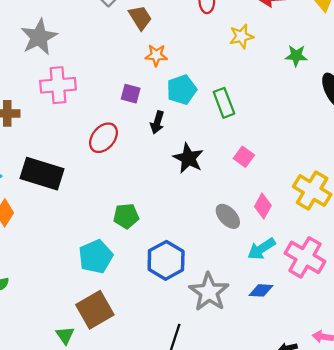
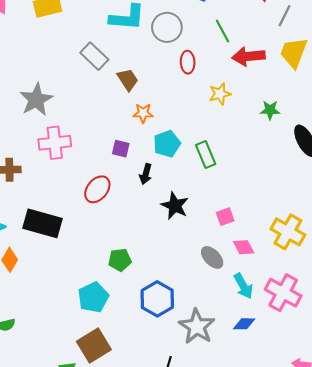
pink square: (244, 157) -> (225, 217), moved, turned 36
pink diamond: (263, 206) -> (244, 247), turned -55
cyan arrow: (261, 249) -> (243, 286), turned -85

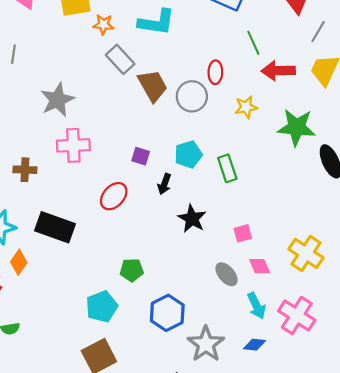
gray circle: (167, 27) -> (192, 96), moved
brown trapezoid: (128, 79) -> (153, 86), size x1.4
green star: (270, 110) -> (296, 127), size x1.8
orange star: (143, 113) -> (103, 24), moved

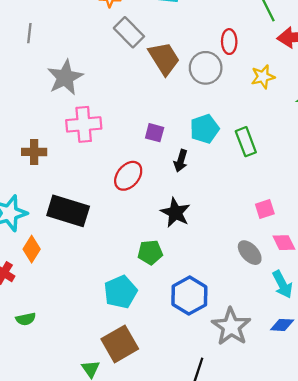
gray line: (13, 54) -> (29, 33), moved
black star: (192, 219) -> (175, 213), moved

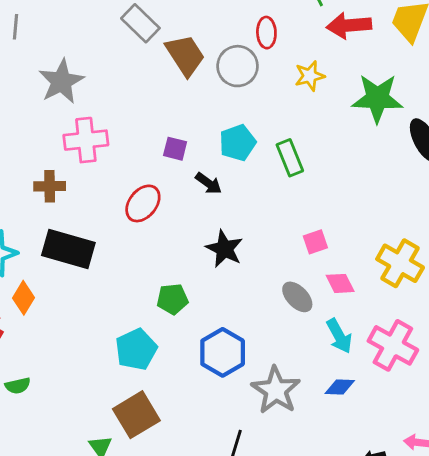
brown cross: (34, 152) -> (50, 186), moved
black arrow: (181, 161) -> (209, 183), turned -70
black star: (175, 213) -> (224, 249), moved

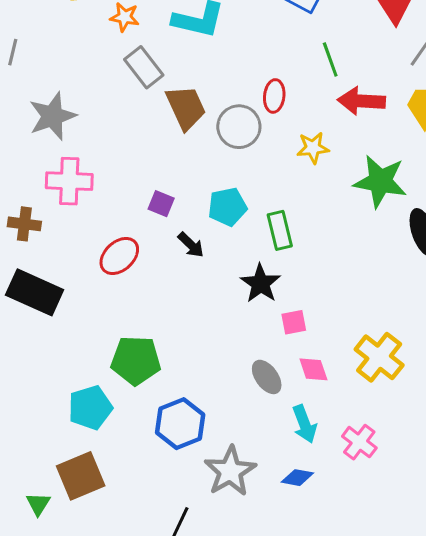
black star: (224, 249) -> (261, 283), moved
green pentagon: (172, 299) -> (136, 360), size x1.5
pink cross: (393, 345) -> (359, 442), size x0.7

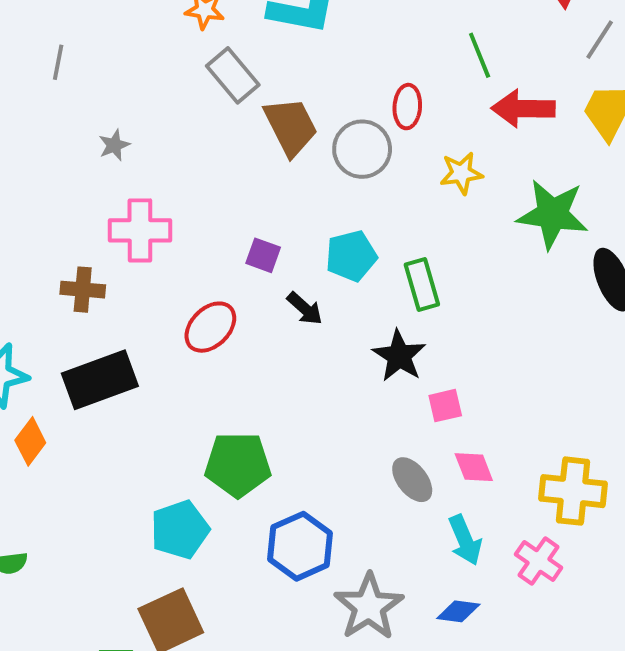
gray star: (52, 116) -> (114, 145), size x0.5
black rectangle: (35, 292) -> (100, 380), turned -42
yellow cross: (379, 357) -> (573, 491), moved, turned -30

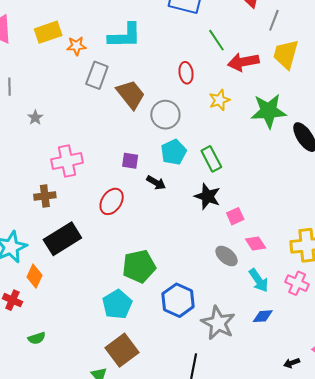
gray rectangle: (233, 75) -> (97, 75), turned 72
gray star: (114, 145) -> (35, 118), moved
gray circle: (362, 149) -> (165, 115), moved

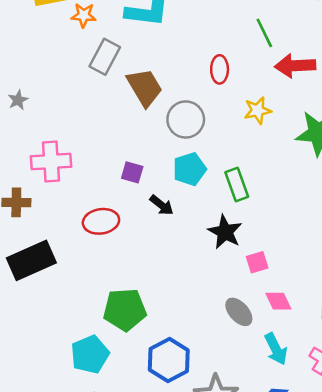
red ellipse: (112, 201) -> (101, 221), turned 40

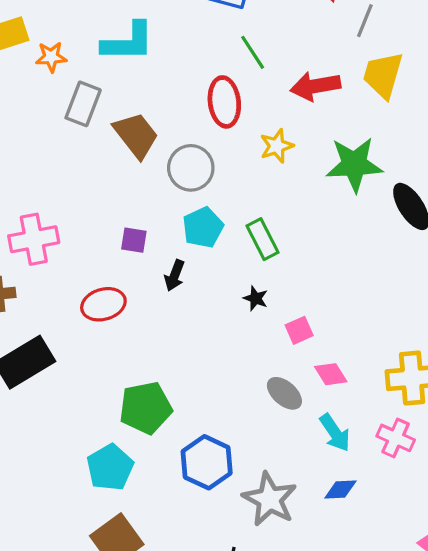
green line: (264, 33) -> (253, 52), moved
red ellipse: (220, 69) -> (224, 102), size x1.4
black arrow: (162, 205) -> (174, 275), turned 80
black star: (225, 232) -> (256, 298), size x0.6

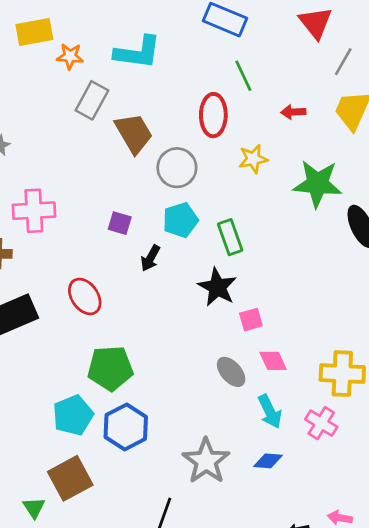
red arrow: (315, 86) -> (293, 112), size x0.6
black star: (256, 298) -> (217, 287), size x1.8
red ellipse: (103, 304) -> (85, 296), moved, turned 63
blue hexagon: (207, 462) -> (126, 427), moved

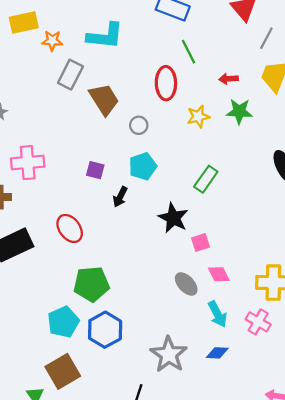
gray circle: (177, 168) -> (139, 125), size x0.6
green star: (317, 184) -> (239, 111), moved, size x0.7
green rectangle: (230, 237) -> (206, 179), moved, turned 56

